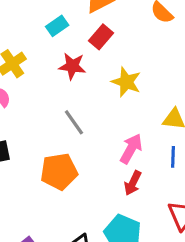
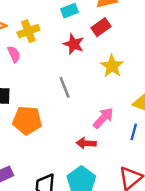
orange pentagon: (59, 172) -> (27, 120), moved
red arrow: (133, 183) -> (86, 143), moved, turned 54

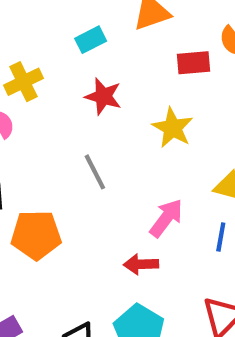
red rectangle: (101, 27) -> (193, 63), moved, turned 36

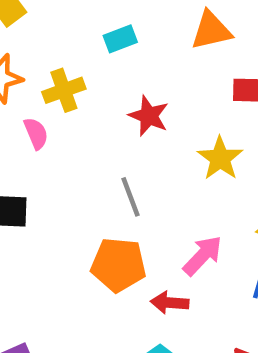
cyan rectangle: (91, 40) -> (120, 39), moved
orange pentagon: (36, 235) -> (118, 265), moved

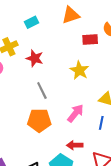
red star: (149, 116) -> (35, 58), moved
red arrow: (170, 303) -> (75, 145), moved

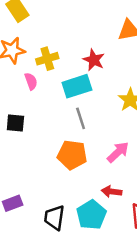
cyan rectangle: (32, 22) -> (77, 86), moved, size x1.6
red star: (35, 58) -> (94, 60), moved

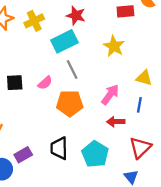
pink semicircle: (31, 81) -> (45, 83), moved, turned 77
red arrow: (112, 192) -> (116, 122), moved
black trapezoid: (54, 218) -> (59, 148), moved

